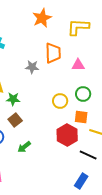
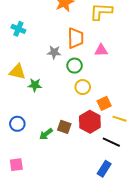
green circle: (83, 94) -> (75, 66), moved
orange square: (81, 117) -> (104, 103), turned -32
brown square: (15, 120) -> (64, 127), moved, turned -32

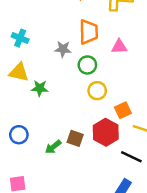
cyan cross: (18, 29) -> (20, 38), moved

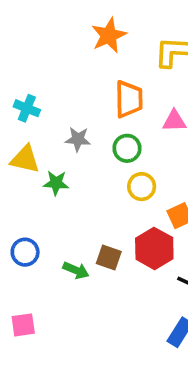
gray star: (63, 49) -> (78, 139), moved
green arrow: (53, 147) -> (76, 270), turned -119

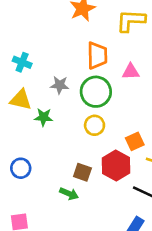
green circle: (127, 148) -> (96, 92), size x1.5
yellow circle: (142, 187) -> (95, 125), moved
green arrow: (76, 270) -> (69, 194), moved

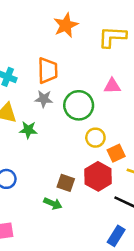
orange trapezoid: (97, 55) -> (48, 70), moved
yellow circle: (95, 125) -> (95, 138), moved

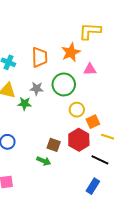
orange star: (66, 25) -> (71, 52), moved
gray star: (44, 99) -> (37, 88), moved

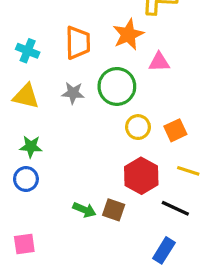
green star: (25, 104) -> (31, 147), moved
orange square: (93, 122) -> (175, 130), moved
brown square: (54, 145) -> (114, 210), moved

